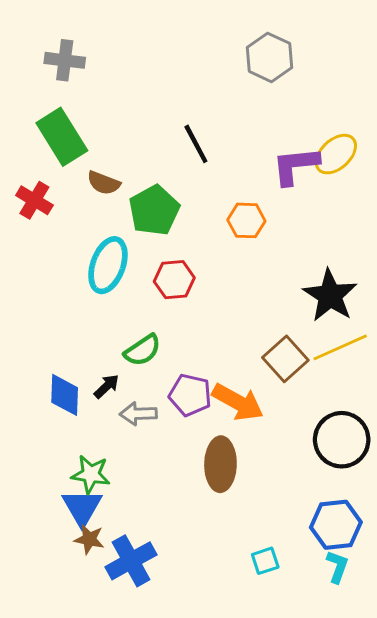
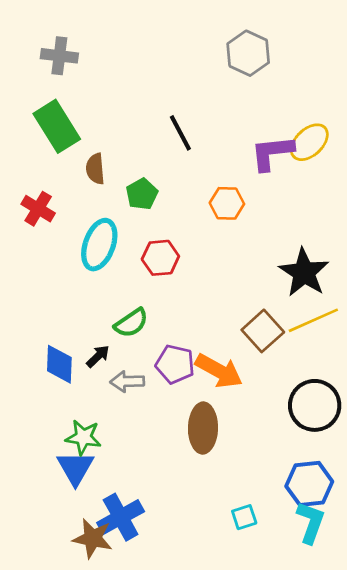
brown semicircle: (104, 183) -> (95, 169), turned 64
red cross: (34, 200) -> (38, 209), moved
green pentagon: (154, 210) -> (142, 194), size x0.7
brown star: (89, 539) -> (93, 538), moved, size x1.4
cyan L-shape: (337, 567) -> (311, 522), size x1.4

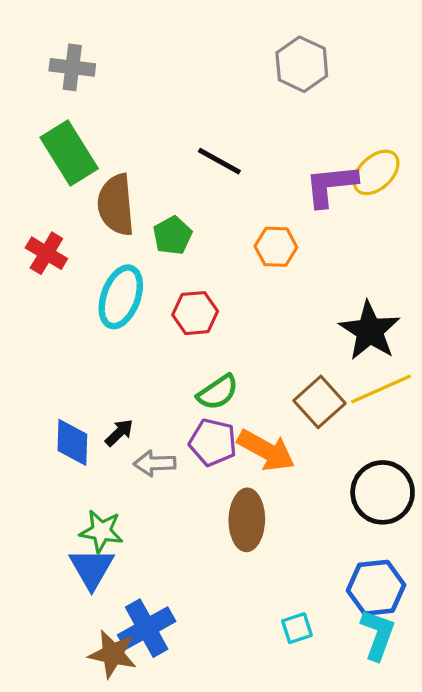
black line: (180, 133) -> (219, 161), turned -33
brown semicircle: (95, 169) -> (116, 205), size x1.6
green semicircle: (131, 323) -> (218, 392), moved

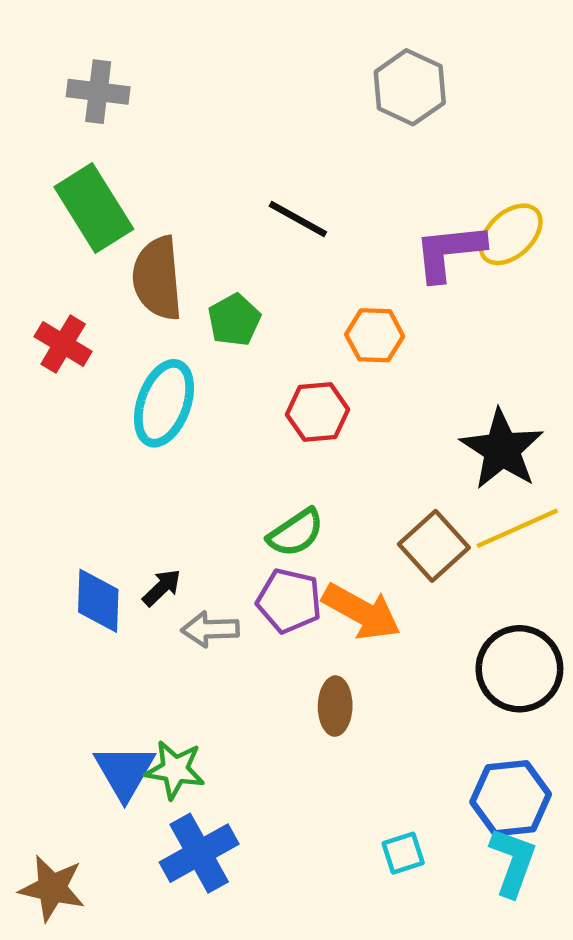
red hexagon: (195, 313) -> (318, 412), moved
brown ellipse: (247, 520) -> (335, 706), size x0.7
green star: (101, 531) -> (175, 770), moved
brown star: (113, 654) -> (52, 888), moved

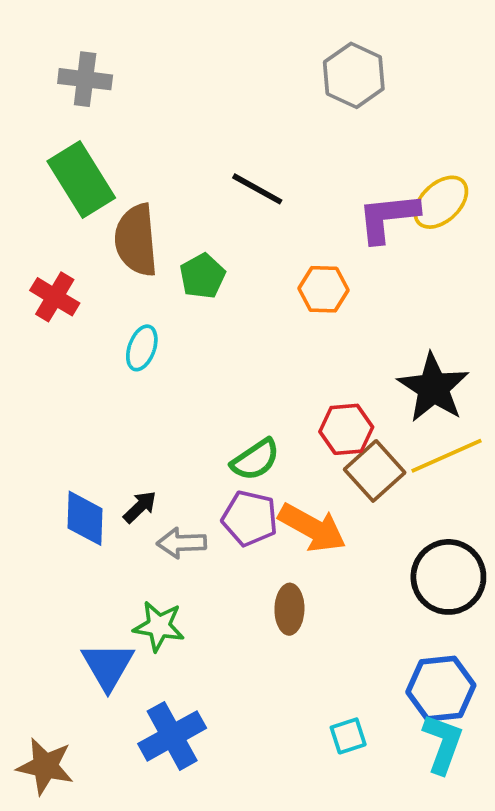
cyan ellipse: (164, 403) -> (142, 348), size x0.6
red hexagon: (318, 412) -> (346, 429), moved
green star: (175, 770) -> (159, 626), moved

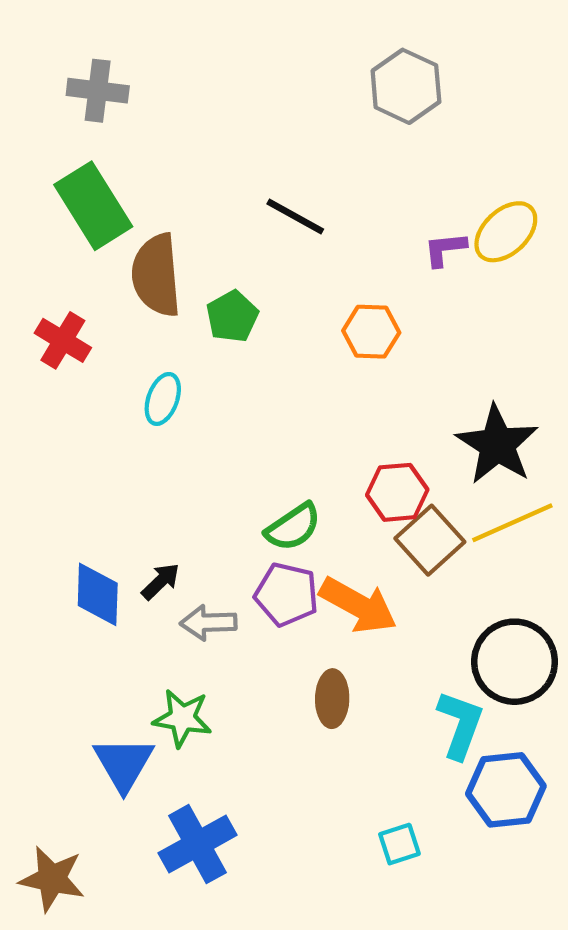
purple L-shape: (388, 217) -> (445, 249), size x0.6
cyan L-shape: (443, 744) -> (460, 725), moved

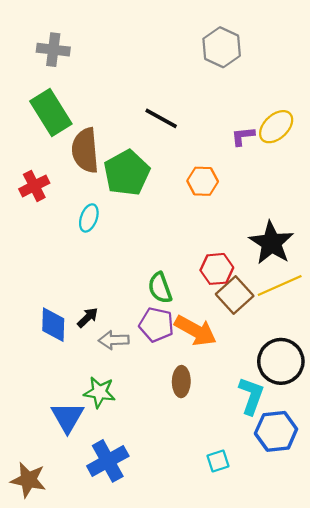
green pentagon: (232, 316) -> (127, 173), size x1.6
red cross: (63, 340) -> (34, 186), turned 32
green semicircle: (293, 527) -> (160, 288), turned 104

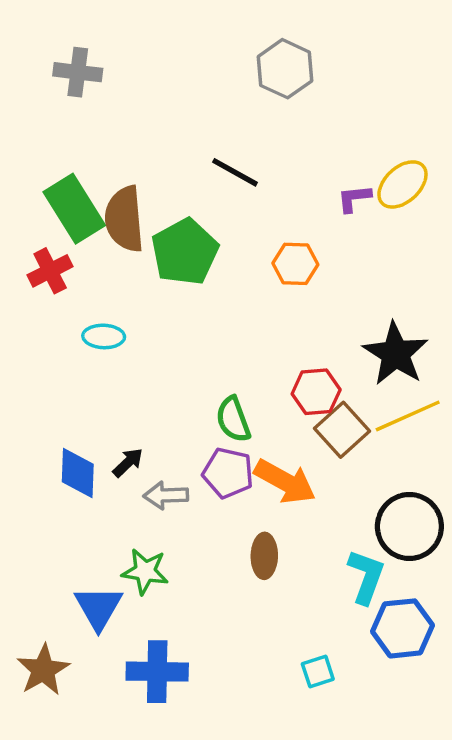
gray hexagon: (222, 47) -> (285, 69), moved
green rectangle: (51, 112) -> (74, 209), moved
cyan ellipse: (89, 218) -> (104, 336), moved, turned 72
blue cross: (108, 461) -> (157, 672), turned 30
brown star: (28, 480) -> (43, 670), moved, turned 30

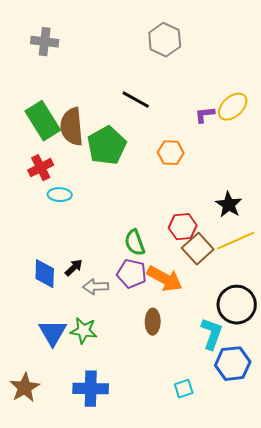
red cross: (50, 271) -> (41, 168), moved
black star: (396, 354) -> (229, 205), size x0.7
blue triangle: (98, 608) -> (53, 333), moved

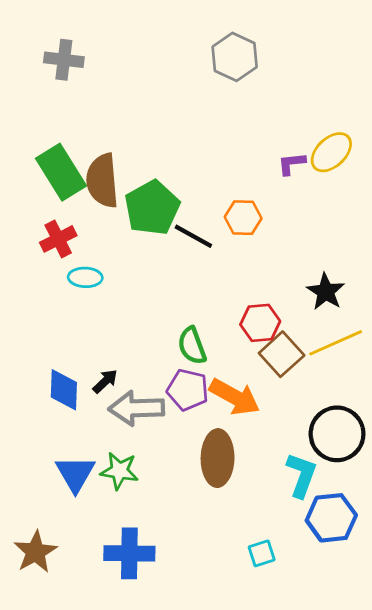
black line: (136, 100) -> (193, 236), moved
gray arrow: (96, 287) -> (136, 408), size x1.5
brown ellipse: (153, 322) -> (218, 458), size x1.5

